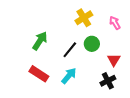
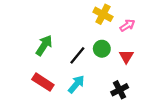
yellow cross: (84, 18) -> (103, 14), moved, turned -30
pink arrow: (115, 23) -> (127, 25), turned 88
red triangle: (114, 60) -> (126, 56), moved

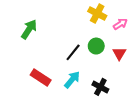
green arrow: (44, 45) -> (29, 29), moved
black cross: (120, 90) -> (100, 87), moved, turned -35

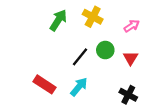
yellow cross: (97, 13) -> (93, 17), moved
green arrow: (29, 29) -> (58, 20), moved
black cross: (100, 87) -> (128, 95), moved

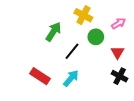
green arrow: (58, 20) -> (53, 32), moved
green circle: (105, 50) -> (96, 37), moved
black cross: (128, 95) -> (120, 76), moved

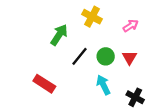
green circle: (96, 37) -> (106, 56), moved
black cross: (120, 76) -> (135, 97), moved
cyan arrow: (71, 78) -> (103, 85), moved, turned -66

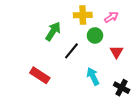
yellow cross: (92, 17) -> (83, 15), turned -30
pink arrow: (131, 26) -> (111, 17), moved
green circle: (106, 56) -> (95, 35), moved

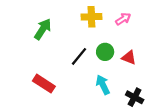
green arrow: (53, 31) -> (43, 29), moved
green circle: (95, 35) -> (105, 52), moved
red triangle: (116, 52) -> (129, 58), turned -40

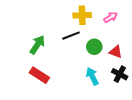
green arrow: (43, 29) -> (37, 45), moved
black line: (79, 56) -> (71, 36), moved, turned 30
black cross: (135, 97) -> (120, 74), moved

